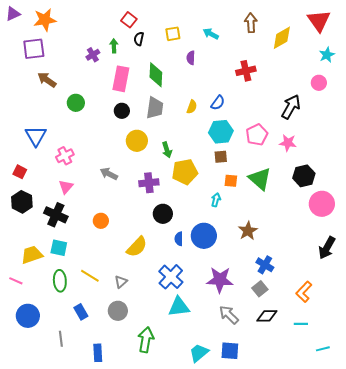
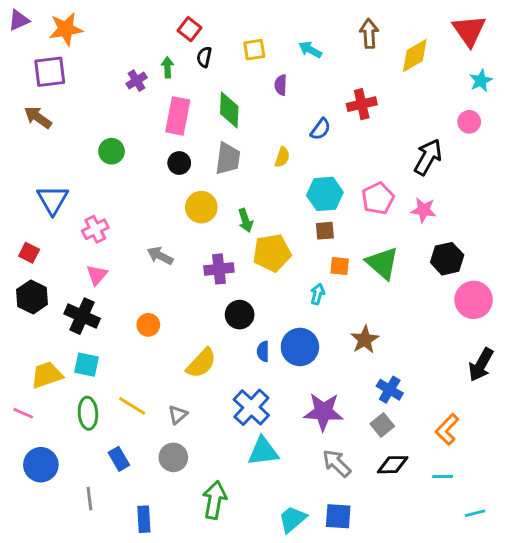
brown arrow: (47, 80) -> (38, 117), moved
blue semicircle: (218, 103) -> (321, 129), moved

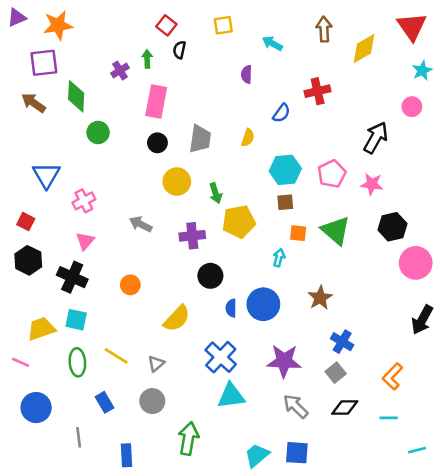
yellow square: (254, 50) -> (223, 25), moved
green diamond: (229, 110) -> (76, 96), moved

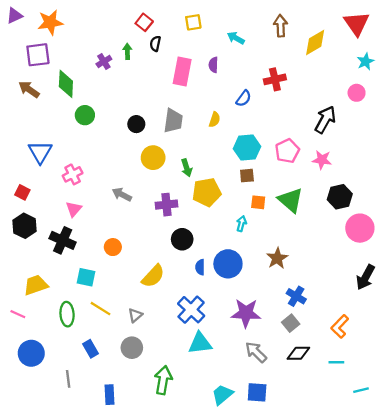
pink rectangle: (156, 101) -> (182, 72), moved
cyan square: (76, 320) -> (86, 277), moved

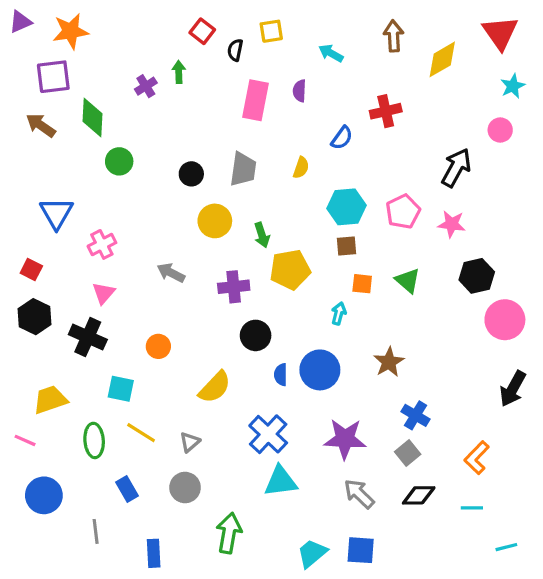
black semicircle: (155, 44) -> (235, 50), moved
green triangle: (291, 200) -> (408, 281), size x0.7

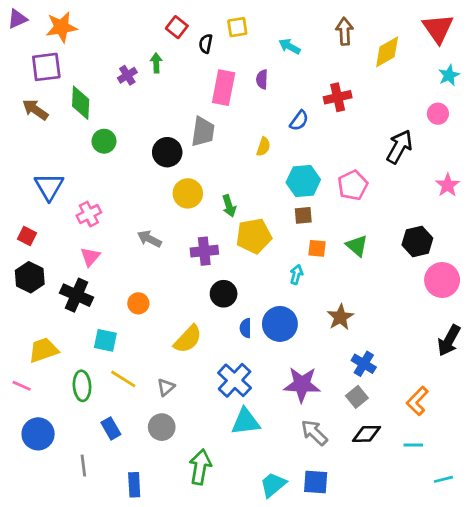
gray trapezoid: (243, 169) -> (203, 132), moved
black circle: (191, 174) -> (167, 152), size x1.4
pink star: (452, 224) -> (448, 185), moved, turned 30

